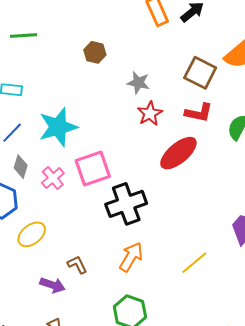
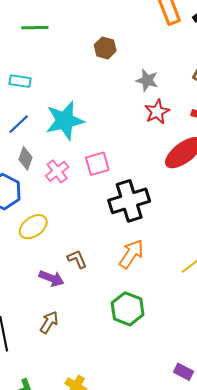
pink square: (93, 168) -> (97, 164), size x0.7

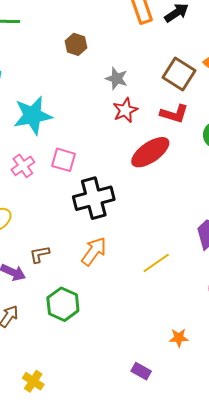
pink square: (97, 164) -> (63, 160), turned 30
brown L-shape: (77, 259) -> (40, 254), turned -80
green hexagon: (128, 309) -> (63, 304), moved

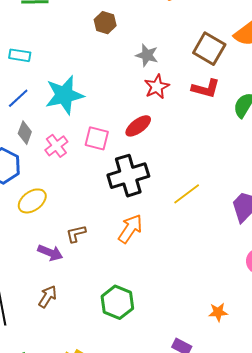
red ellipse: (150, 152) -> (138, 126), moved, size x0.7
yellow line: (156, 263) -> (187, 194), moved
green hexagon: (63, 304) -> (117, 302), moved

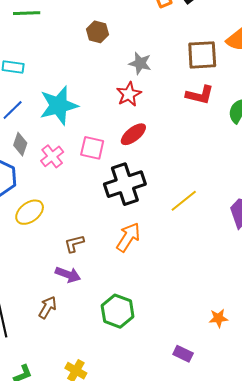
brown square: (209, 49) -> (202, 55), turned -32
red star: (157, 87) -> (129, 94), moved
purple arrow: (50, 253) -> (68, 275), moved

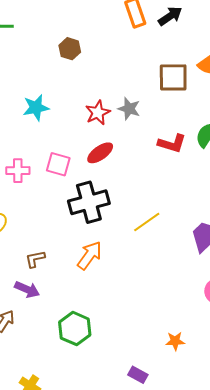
gray star: (140, 63) -> (129, 109), moved
red L-shape: (200, 95) -> (172, 143), moved
cyan star: (59, 105) -> (36, 108), moved, size x0.7
pink cross: (52, 156) -> (18, 171), turned 35

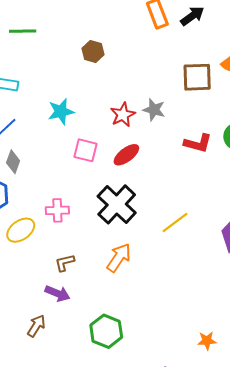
pink square: (58, 164) -> (86, 150), moved
pink cross: (18, 171) -> (57, 210), moved
black cross: (89, 202) -> (117, 204), turned -30

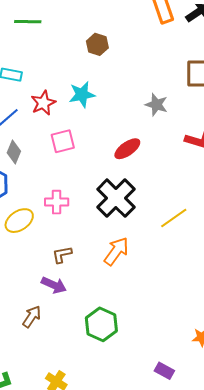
cyan star: (61, 111) -> (82, 95), moved
red star: (123, 115) -> (43, 103), moved
pink square: (86, 150) -> (63, 141), moved, turned -30

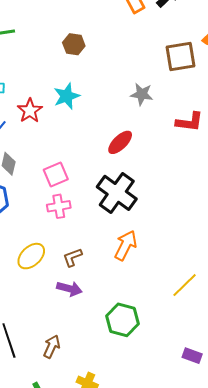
pink square: (63, 141) -> (56, 174), moved
yellow line: (174, 218) -> (185, 285), moved
yellow ellipse: (19, 221) -> (31, 256), moved
brown arrow: (32, 317) -> (52, 347), moved

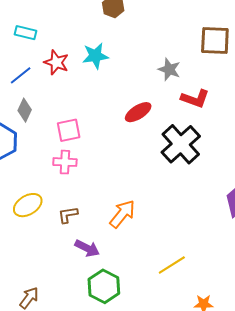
red star: (30, 111) -> (56, 62), turned -30
red L-shape: (190, 122) -> (195, 99), moved
black cross: (117, 193) -> (181, 144), moved
purple arrow: (69, 289) -> (87, 248), moved

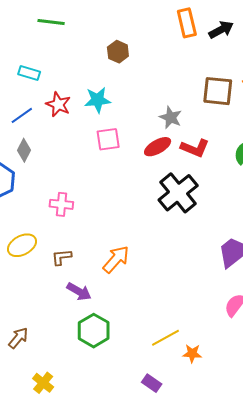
red ellipse: (138, 112) -> (158, 147), moved
pink square: (69, 130) -> (108, 139), moved
yellow line: (172, 265) -> (165, 338), moved

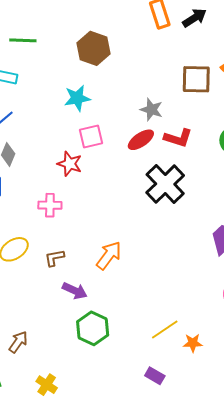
green line: (51, 22) -> (23, 40), moved
brown hexagon: (118, 52) -> (94, 48), size x1.5
red star: (58, 104) -> (70, 164), moved

